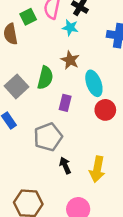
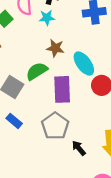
green semicircle: (45, 78) -> (37, 71), turned -120
purple rectangle: (65, 103) -> (62, 89), size x1.6

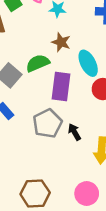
black arrow: (79, 148) -> (74, 132), moved

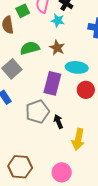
green semicircle: (38, 63) -> (30, 48), moved
cyan ellipse: (88, 63) -> (77, 67), turned -65

